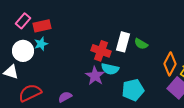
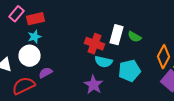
white circle: (23, 51) -> (30, 56), moved
purple star: (95, 76) -> (94, 85), moved
cyan pentagon: (133, 90) -> (130, 71), moved
purple semicircle: (65, 97) -> (46, 73), moved

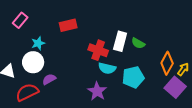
red rectangle: (36, 19) -> (68, 25), moved

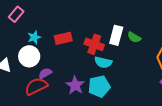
red rectangle: (68, 25) -> (63, 38), moved
cyan pentagon: (133, 77) -> (99, 86), moved
purple star: (97, 91) -> (75, 85), moved
red semicircle: (27, 92) -> (36, 86), moved

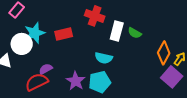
cyan star: (34, 37) -> (35, 33), size x1.5
red cross: (94, 44) -> (95, 16), moved
white circle: (29, 56) -> (22, 44), moved

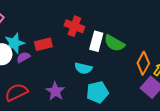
green semicircle: (135, 33) -> (114, 43), size x1.5
purple semicircle: (46, 69) -> (23, 57), moved
cyan pentagon: (100, 82) -> (97, 92), moved

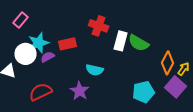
cyan semicircle: (83, 68) -> (95, 70), moved
cyan pentagon: (97, 92) -> (144, 92), moved

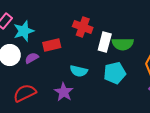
cyan star: (39, 43) -> (24, 31), moved
green semicircle: (139, 43) -> (123, 44), turned -30
cyan pentagon: (144, 92) -> (115, 73), moved

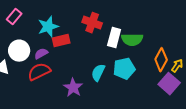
cyan star: (24, 31) -> (48, 27), moved
cyan semicircle: (79, 71) -> (98, 73), moved, turned 102
red semicircle: (25, 93) -> (39, 72), moved

